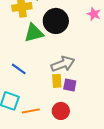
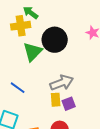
green triangle: (34, 33) -> (33, 52), turned -30
purple square: (70, 85) -> (69, 104), turned -32

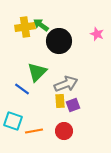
green arrow: (31, 13) -> (41, 25), moved
green triangle: (33, 52) -> (37, 72), moved

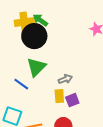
black circle: (59, 41) -> (34, 36), moved
gray arrow: (66, 84) -> (65, 79), size x0.6

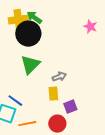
blue line: (21, 84) -> (15, 101), moved
purple square: (72, 100) -> (70, 107), moved

